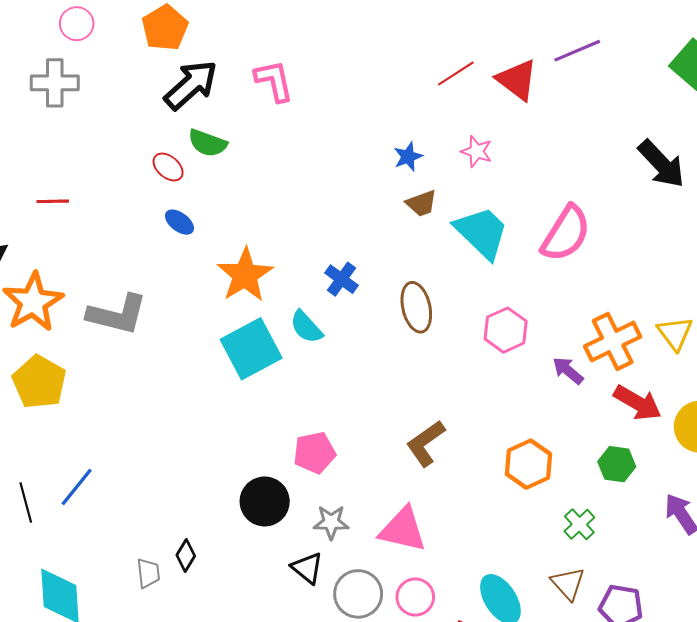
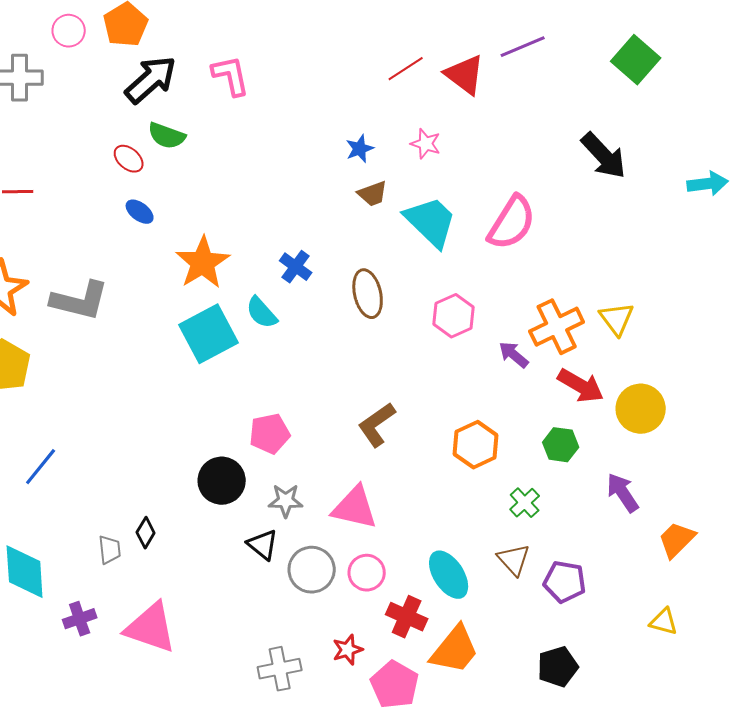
pink circle: (77, 24) -> (69, 31), moved

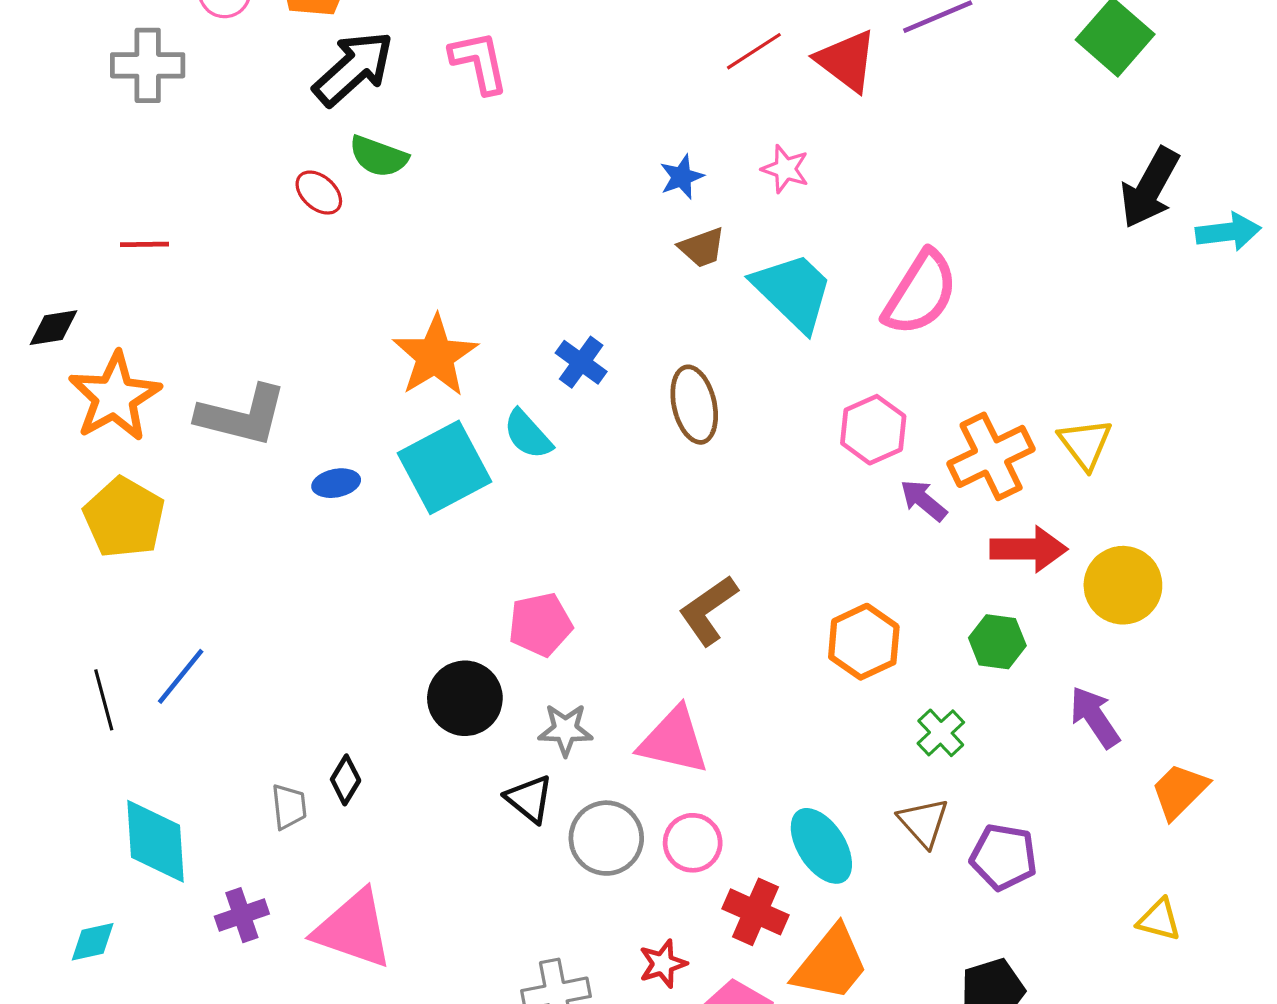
black arrow: (604, 156) -> (1150, 188), moved, turned 72
blue ellipse: (140, 212) -> (336, 483), moved, turned -48
pink hexagon: (454, 316) -> (873, 430), moved
red arrow: (581, 386) -> (1029, 549), turned -30

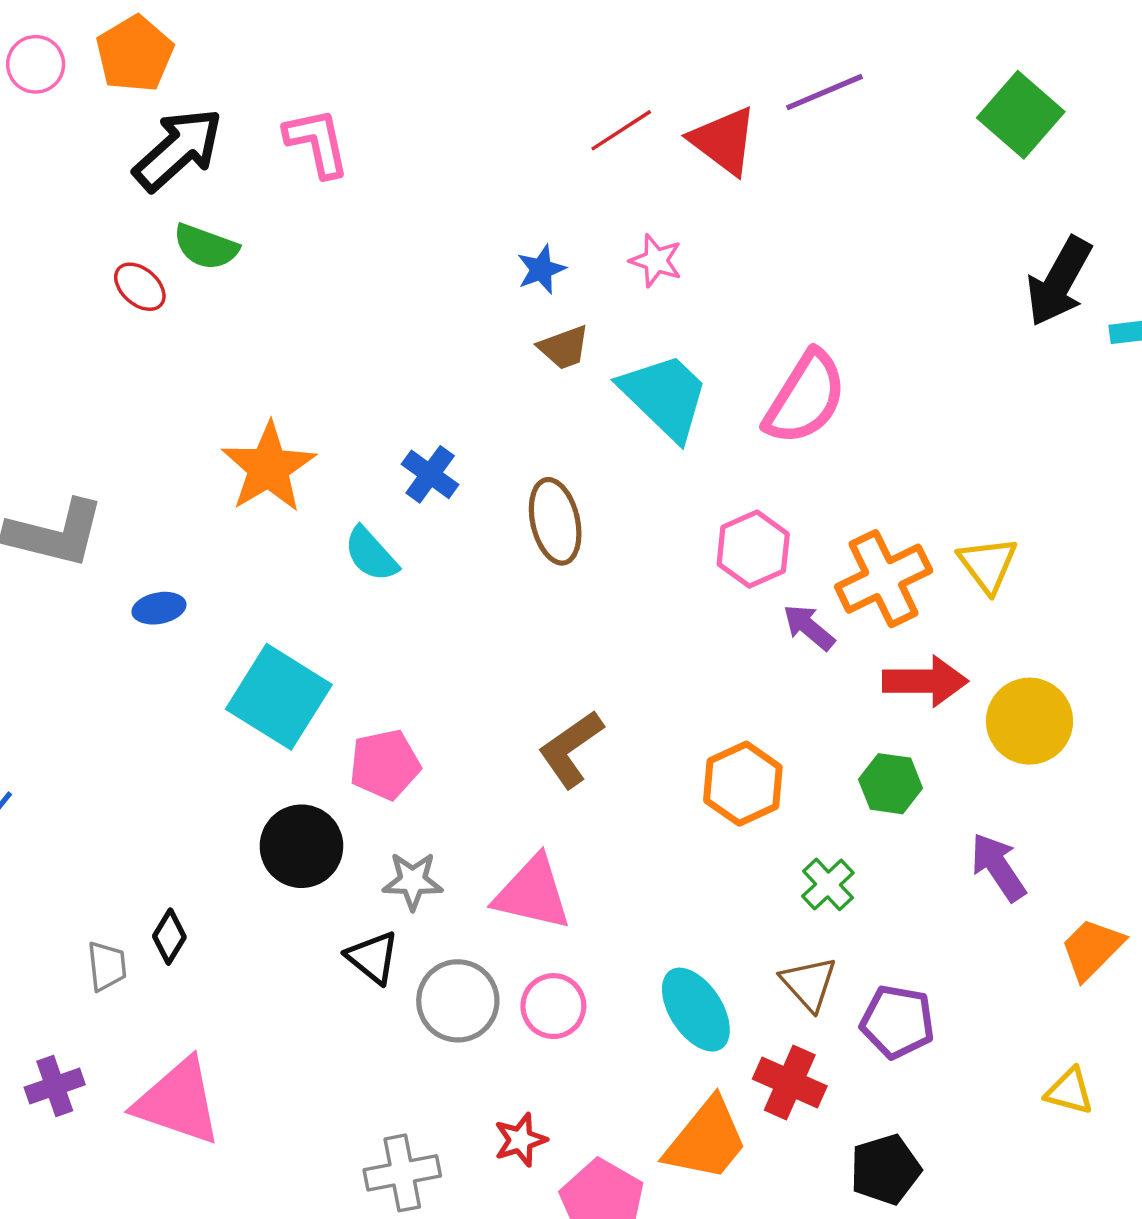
cyan square: (444, 467) -> (279, 697), moved, turned -30
red cross: (755, 912) -> (790, 1083), moved

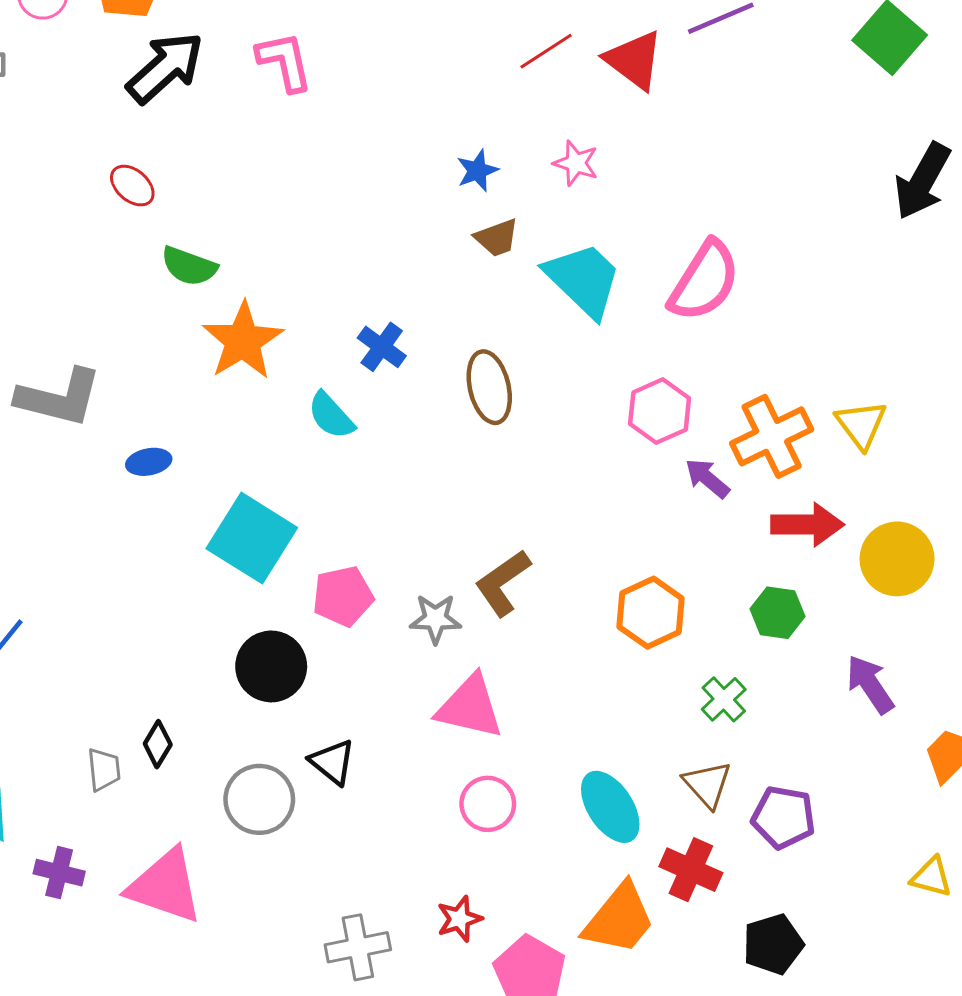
green semicircle: (206, 247) -> (189, 266), moved
gray star: (413, 881) -> (435, 619), moved
gray circle: (458, 1001) -> (259, 799), moved
purple cross: (55, 1086) -> (59, 873), turned 33

